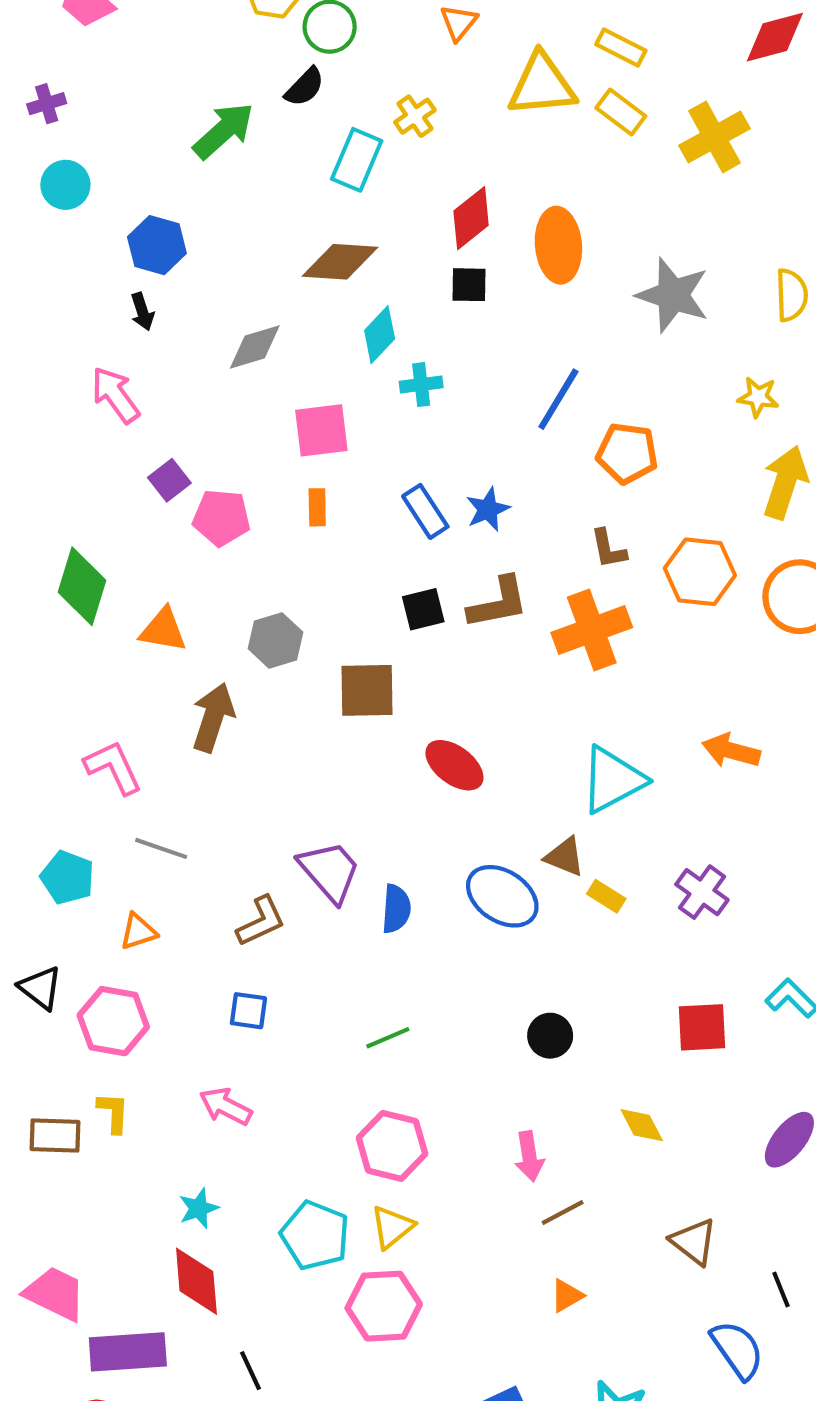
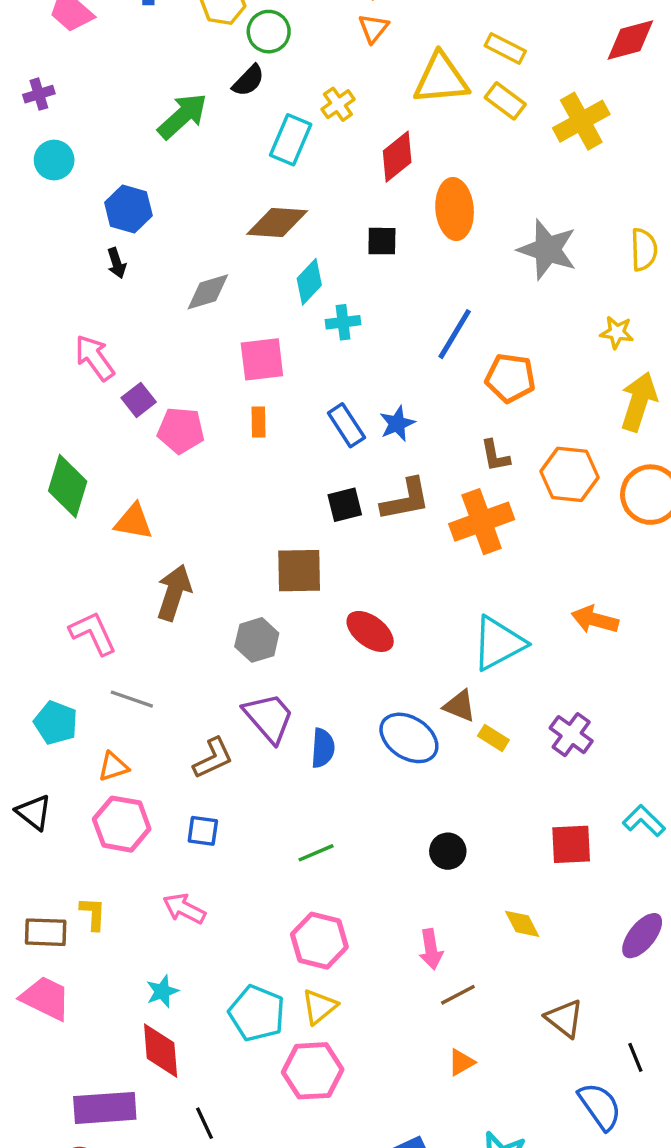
red diamond: (471, 218) -> (397, 157), moved
pink arrow: (115, 395) -> (95, 358), moved
gray hexagon: (276, 640) -> (257, 640), moved
pink hexagon: (113, 1021) -> (122, 824), moved
pink trapezoid: (55, 1294) -> (46, 998), moved

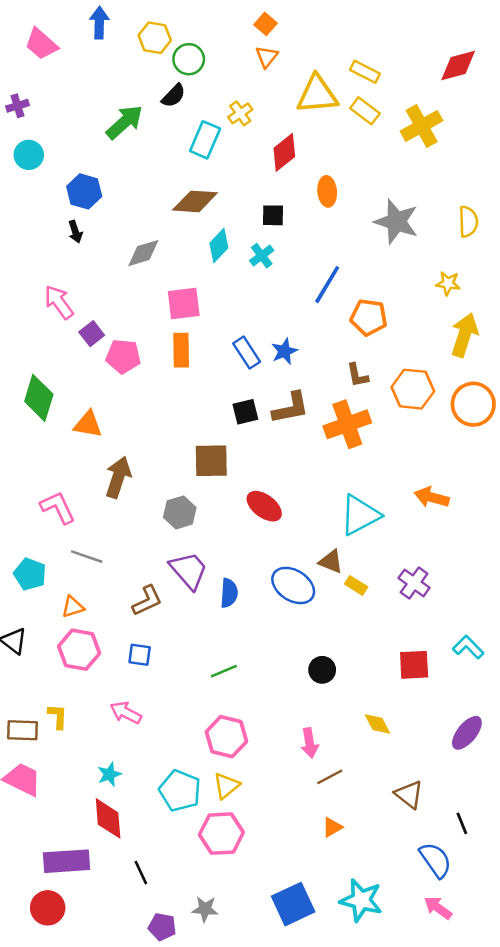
orange ellipse: (455, 209) -> (327, 191), size x0.7
cyan cross: (343, 322) -> (262, 256), moved, turned -30
orange rectangle: (259, 422) -> (181, 350), size x1.5

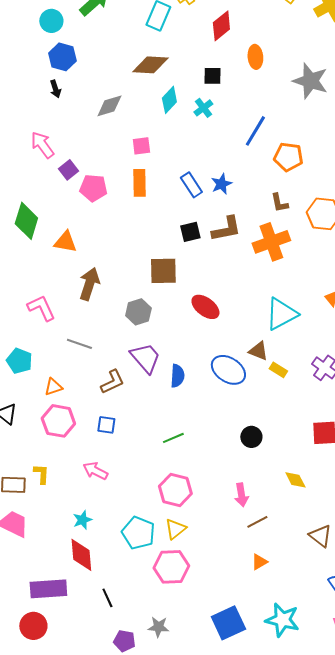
cyan circle: (29, 155) -> (51, 21), moved
pink square: (184, 303) -> (141, 146), size x0.7
gray line: (87, 557) -> (79, 344), moved

